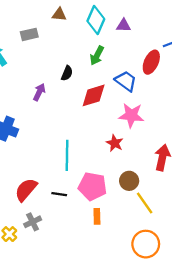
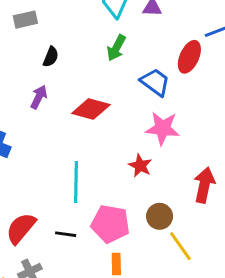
black semicircle: (67, 73) -> (51, 57), moved
red diamond: (94, 95) -> (91, 109), moved, turned 32

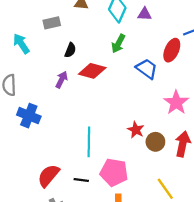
red diamond: (91, 109) -> (92, 71), moved
pink star: (163, 128) -> (176, 103), moved, turned 30
brown circle: (160, 216) -> (155, 142), moved

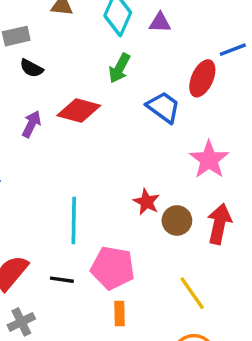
black semicircle: (70, 50) -> (31, 68), moved, turned 96

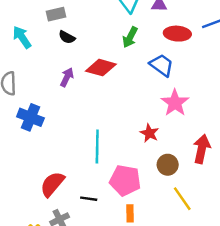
red ellipse: (202, 78) -> (177, 34), moved, turned 70
pink star: (209, 160) -> (175, 103), moved
brown circle: (177, 220) -> (168, 165), moved
black line: (62, 280) -> (89, 199), moved

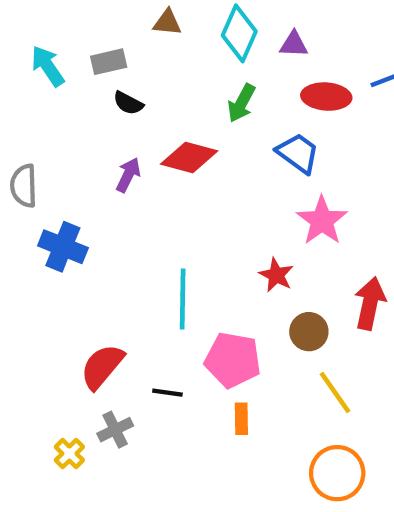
cyan arrow: (22, 37) -> (48, 66), moved

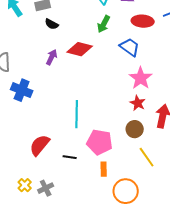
red star: (276, 275) -> (138, 103), moved
gray cross: (115, 430) -> (46, 188), moved
orange circle: (337, 473) -> (126, 191), moved

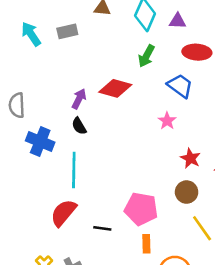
black semicircle: (52, 24) -> (79, 126), moved, turned 32
pink star: (141, 78) -> (167, 121), moved, size x0.6
cyan line: (77, 114) -> (74, 170), moved

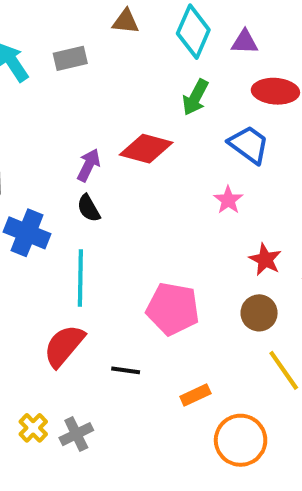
pink pentagon: (141, 209) -> (173, 309), moved
orange rectangle: (146, 244) -> (195, 395), turned 66

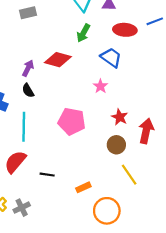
gray rectangle: (70, 58) -> (28, 13), moved
pink pentagon: (173, 309) -> (72, 121), moved

